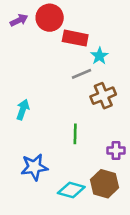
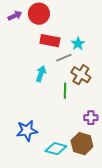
red rectangle: (75, 38) -> (50, 41), moved
brown cross: (103, 96) -> (81, 75), turned -36
cyan arrow: (23, 110) -> (41, 74), moved
green line: (75, 134) -> (65, 91), moved

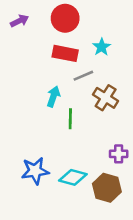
red circle: (39, 14) -> (65, 18), moved
cyan star: (78, 44) -> (102, 47), moved
green line: (65, 91) -> (70, 119), moved
cyan diamond: (56, 149) -> (73, 177), moved

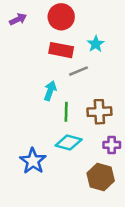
brown cross: (106, 98) -> (99, 112), moved, turned -35
blue star: (35, 171) -> (33, 161), turned -30
cyan diamond: (73, 177) -> (69, 142), moved

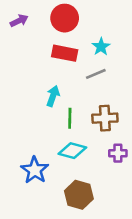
gray line: (78, 71) -> (96, 74), moved
brown hexagon: (101, 177) -> (79, 195), moved

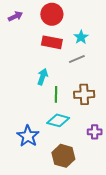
purple cross: (118, 153) -> (95, 132), moved

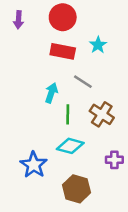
purple arrow: (15, 16) -> (19, 20), turned 120
gray line: (77, 59) -> (83, 82), moved, turned 56
brown cross: (84, 94) -> (102, 114), turned 36

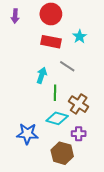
brown cross: (102, 114) -> (79, 104), moved
purple cross: (114, 160) -> (79, 134), moved
blue star: (34, 165) -> (27, 134), turned -30

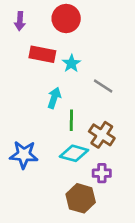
cyan star: (80, 37) -> (71, 63), moved
red rectangle: (51, 42) -> (42, 54), moved
gray line: (67, 66) -> (103, 86), moved
blue star: (27, 134) -> (24, 155), moved

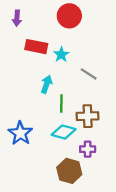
red circle: (66, 18) -> (69, 16), moved
brown cross: (102, 135) -> (88, 116), turned -35
blue star: (24, 155) -> (20, 133), turned 30

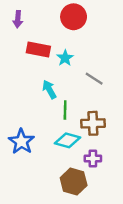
cyan arrow: (47, 84) -> (49, 89), turned -48

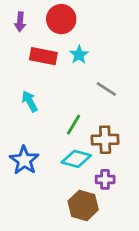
red circle: (74, 17) -> (61, 19), moved
cyan star: (65, 58) -> (79, 55), moved
cyan arrow: (49, 89) -> (30, 101), moved
green line: (65, 110) -> (74, 125), turned 30

